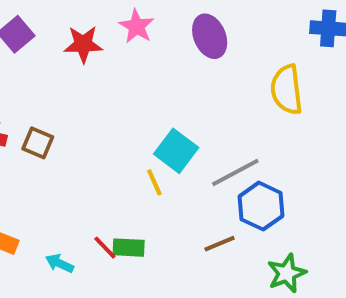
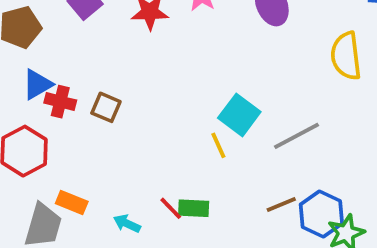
blue hexagon: (261, 206) -> (321, 214), moved

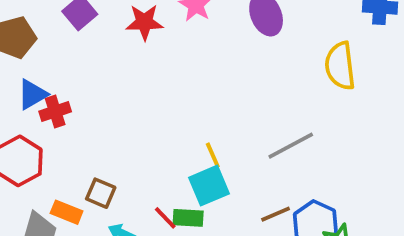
red cross: (60, 102) -> (55, 111), turned -32
brown square: (106, 107) -> (101, 193), moved
cyan square: (239, 115) -> (209, 186), moved, turned 30

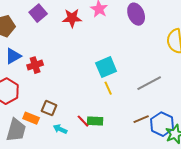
red cross: (55, 111) -> (35, 65), moved
cyan square: (209, 186) -> (106, 67), moved

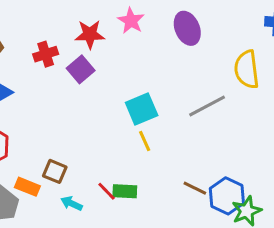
purple square: (38, 13) -> (81, 69), moved
red cross: (35, 65) -> (46, 54), moved
gray line: (149, 83) -> (207, 106), moved
brown line: (141, 119) -> (195, 188), turned 49

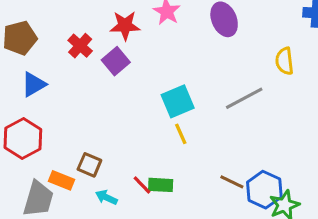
red cross: (46, 54) -> (80, 46), turned -30
yellow semicircle: (247, 69) -> (284, 61), size x0.7

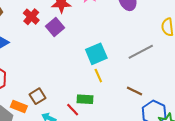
brown square: (89, 165) -> (37, 96), turned 35
brown line: (232, 182) -> (134, 91), moved
green rectangle: (161, 185) -> (85, 99), moved

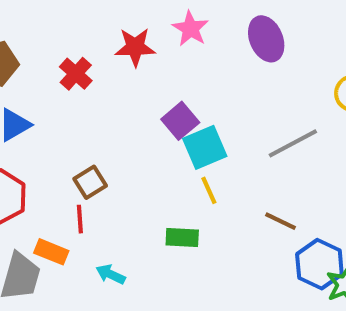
purple square: (55, 27) -> (180, 121), moved
brown square: (37, 96) -> (90, 182), moved
red line: (73, 110) -> (80, 219), moved, turned 40

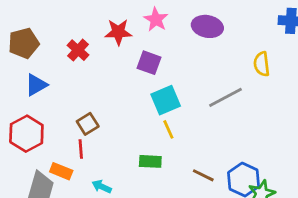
purple ellipse: (266, 39) -> (207, 26), turned -56
purple square: (180, 121) -> (149, 63), moved, turned -30
brown line: (281, 221) -> (203, 175), moved

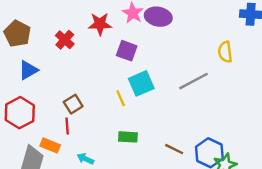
purple ellipse: (207, 26) -> (158, 17), moved
brown pentagon: (24, 43) -> (17, 34), turned -30
yellow line: (168, 129) -> (121, 98), moved

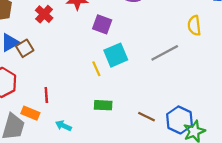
brown square: (73, 104) -> (25, 48), moved

